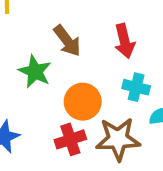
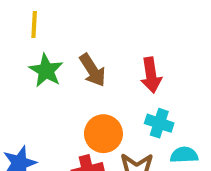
green star: (35, 72) -> (46, 70), moved

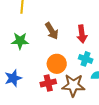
green star: (46, 70) -> (20, 41), moved, turned -30

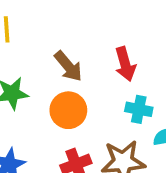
orange circle: (57, 64) -> (68, 110), moved

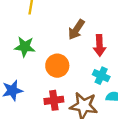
brown arrow: (68, 66) -> (76, 30), moved, turned 60

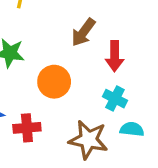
red cross: (54, 100) -> (27, 128), moved

